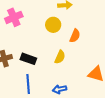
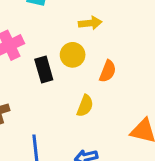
black rectangle: (28, 59) -> (44, 70), moved, turned 56

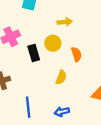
orange semicircle: (108, 71) -> (76, 54), turned -40

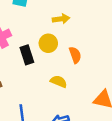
yellow semicircle: (61, 77) -> (59, 81), turned -88

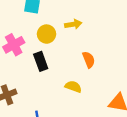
yellow circle: (48, 43) -> (47, 34), moved

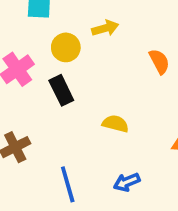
orange semicircle: (89, 60) -> (159, 61), moved

